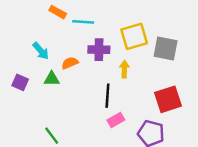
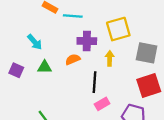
gray square: (166, 48) -> (147, 53), moved
orange semicircle: (70, 63) -> (73, 59), moved

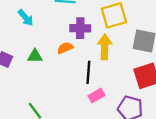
cyan arrow: (35, 42) -> (26, 18), moved
yellow arrow: (110, 58) -> (105, 47), size x1.5

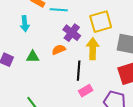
cyan arrow: (26, 18) -> (25, 24), turned 35
purple cross: (80, 28) -> (72, 33), turned 36

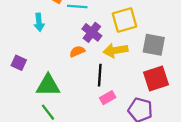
yellow arrow: (93, 49) -> (115, 50), turned -100
green triangle: (33, 57) -> (48, 85), moved, size x1.6

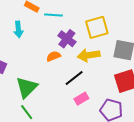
black line: (100, 75) -> (74, 78), turned 48
green triangle: (48, 85) -> (27, 87), turned -45

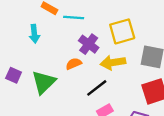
green triangle: (27, 87) -> (44, 82), moved

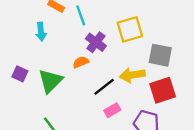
cyan line: (74, 18) -> (81, 15), turned 66
yellow arrow: (113, 63) -> (132, 75), moved

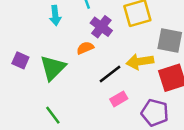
cyan arrow: (41, 32) -> (55, 16), moved

